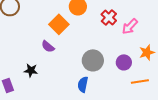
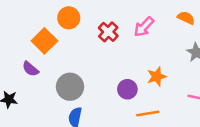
pink arrow: (130, 26) -> (144, 27), moved
gray circle: (93, 60) -> (70, 87), moved

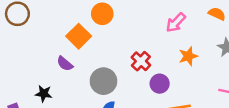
red cross: (108, 32) -> (141, 61), moved
orange star: (157, 77) -> (188, 56), moved

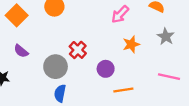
orange square: (79, 36) -> (17, 15), moved
red cross: (141, 61) -> (78, 50), moved

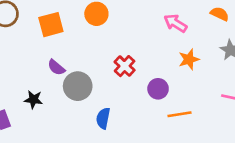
pink arrow: (120, 14) -> (175, 23), turned 78
orange square: (17, 15) -> (51, 25), turned 30
gray circle: (56, 67) -> (78, 86), moved

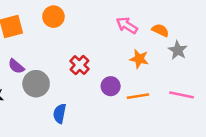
orange semicircle: (220, 14) -> (160, 30), moved
orange star: (189, 59) -> (139, 59), turned 30
orange line: (179, 114) -> (138, 96), moved

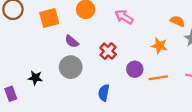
pink arrow: (127, 25) -> (124, 17), moved
purple semicircle: (16, 66) -> (72, 41), moved
blue semicircle: (60, 114) -> (104, 93), moved

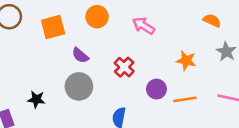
orange semicircle: (178, 21) -> (212, 21), moved

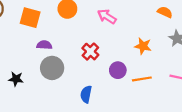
orange square: (53, 27) -> (30, 18), turned 30
purple semicircle: (80, 55) -> (44, 45), moved, turned 144

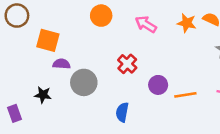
orange square: (30, 18) -> (48, 40), moved
purple semicircle: (44, 45) -> (62, 64), moved
orange star: (143, 46) -> (187, 23), moved

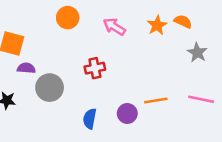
orange star: (187, 23) -> (157, 25), turned 30
red cross: (127, 64) -> (95, 68), turned 36
purple circle: (158, 85) -> (127, 113), moved

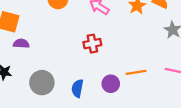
red cross: (95, 68) -> (92, 44), moved
gray circle: (50, 88) -> (42, 83), moved

